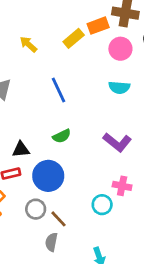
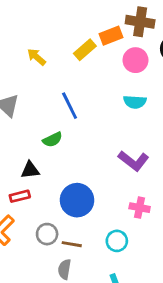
green semicircle: (62, 136) -> (53, 140), moved
blue circle: (48, 176) -> (77, 200), moved
cyan circle: (102, 205) -> (117, 241), moved
brown line: (59, 219) -> (72, 244), turned -36

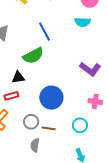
cyan semicircle: (135, 102) -> (83, 22), moved
green semicircle: (53, 140) -> (33, 56), size x1.5
gray semicircle: (64, 269) -> (35, 145), moved

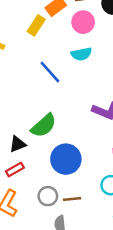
blue line: (44, 32) -> (50, 72), moved
green semicircle: (33, 56) -> (44, 126), moved

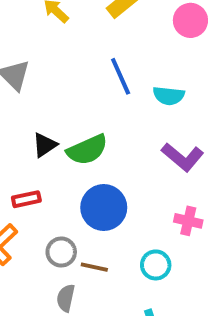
cyan semicircle: (81, 54) -> (169, 96), moved
black triangle: (17, 144) -> (45, 145), moved, turned -30

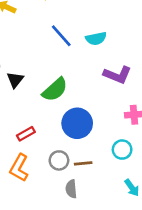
black triangle: (45, 145) -> (15, 80), moved

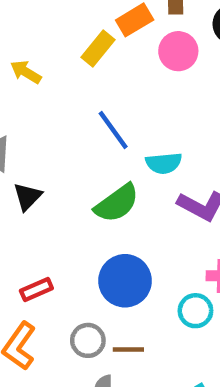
cyan semicircle: (96, 38) -> (164, 163), moved
green semicircle: (55, 90) -> (117, 203), moved
cyan circle: (122, 150) -> (195, 311), moved

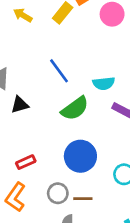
yellow arrow: (26, 72) -> (23, 15), moved
blue line: (113, 130) -> (59, 71), moved
black triangle: (27, 197) -> (20, 105), turned 30

